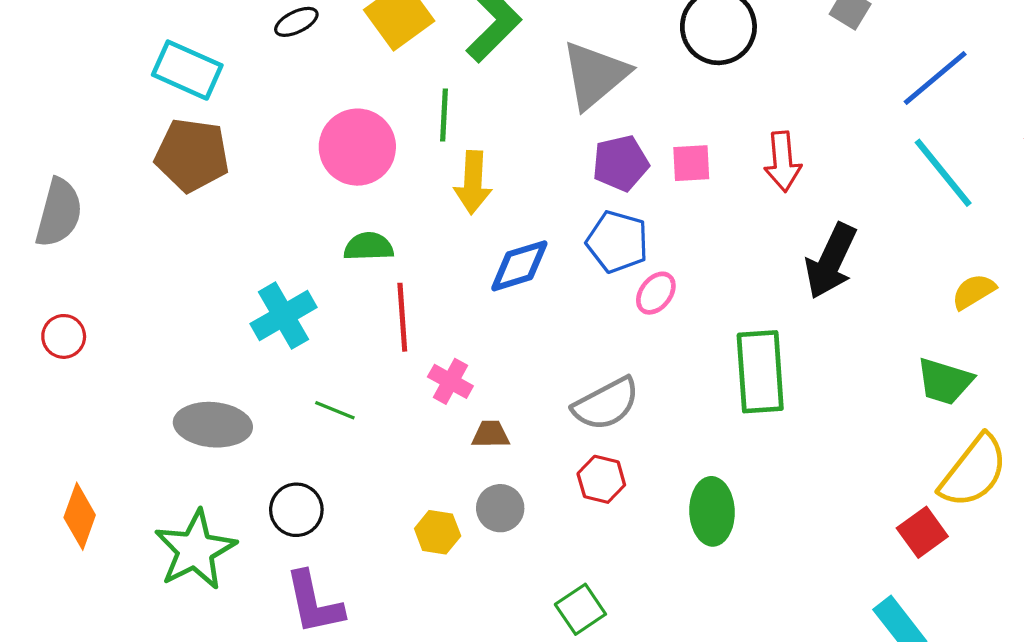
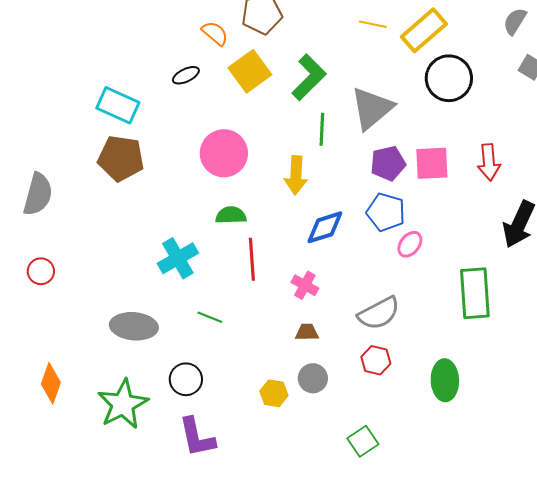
green line: (444, 115) -> (322, 129), moved
pink square: (691, 163) -> (432, 163), size x1.4
pink cross: (450, 381) -> (305, 285), moved

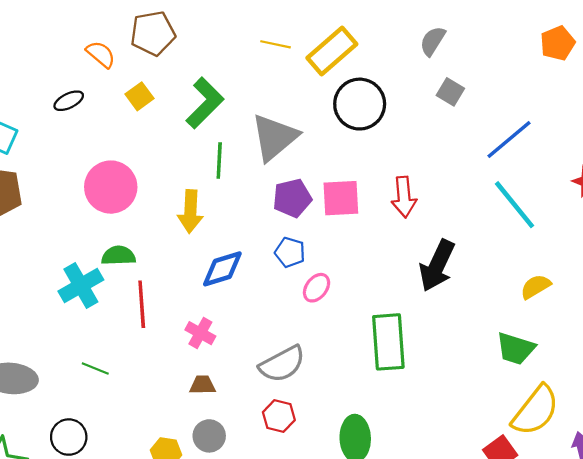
yellow square: (250, 71) -> (139, 96), size x0.6
blue pentagon: (386, 212) -> (290, 252), size x0.7
cyan cross: (178, 258) -> (81, 285), moved

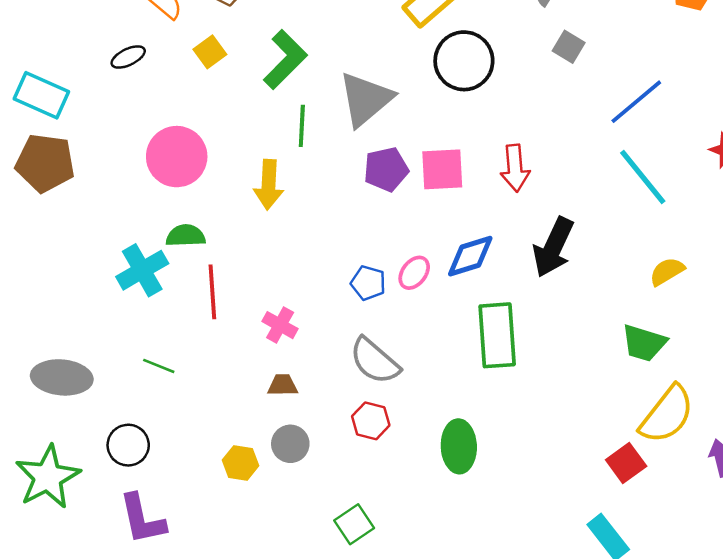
blue pentagon: (290, 252) -> (368, 283), moved
blue diamond: (222, 269) -> (470, 256), moved
gray semicircle: (282, 364) -> (375, 361), turned 69

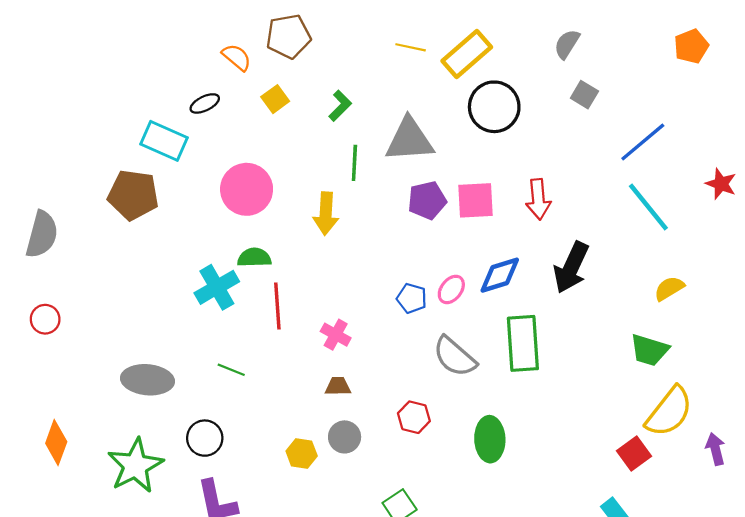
green L-shape: (285, 60) -> (340, 106), size x0.6
cyan rectangle: (41, 95) -> (164, 141), moved
gray triangle: (366, 99) -> (409, 140), turned 36
gray semicircle: (375, 361) -> (455, 357), moved

